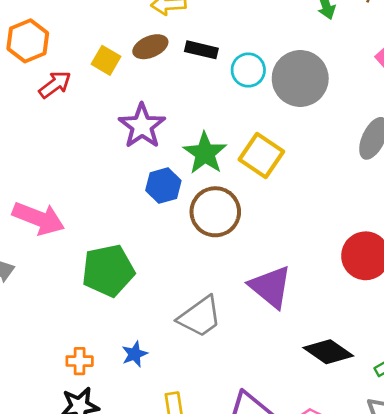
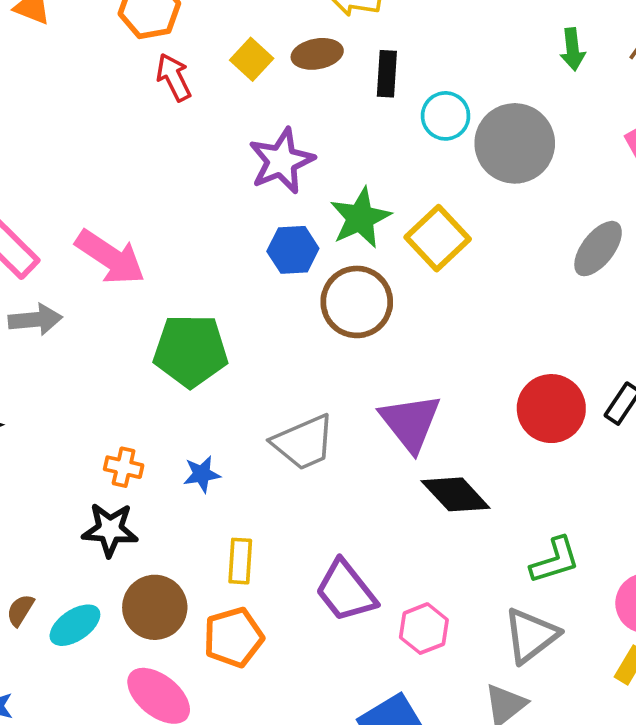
black rectangle: (201, 50) -> (387, 74), turned 68
red arrow: (55, 85) -> (174, 77), turned -92
black diamond: (328, 352) -> (456, 494), moved

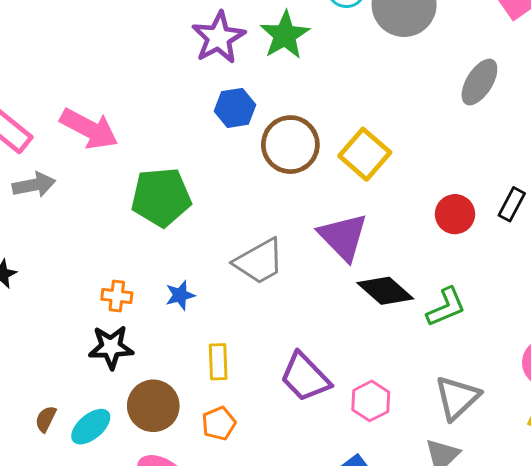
green star: (360, 218) -> (285, 35), moved
yellow square: (438, 238) -> (365, 154), moved
red circle: (551, 409) -> (455, 214), size x0.7
green L-shape: (555, 560) -> (446, 307), moved
orange pentagon: (233, 637) -> (219, 423), size x0.7

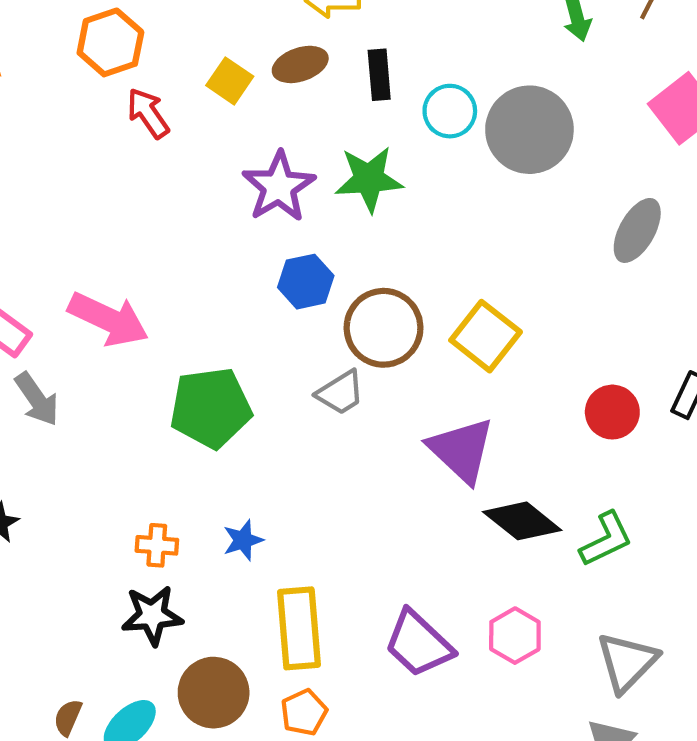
green star: (285, 35) -> (369, 179), turned 30
gray arrow: (34, 185) -> (37, 399), turned 69
gray trapezoid: (259, 261) -> (340, 393), moved, size x0.7
yellow rectangle: (218, 362) -> (299, 628), size x1.6
pink hexagon: (371, 401) -> (515, 636), moved

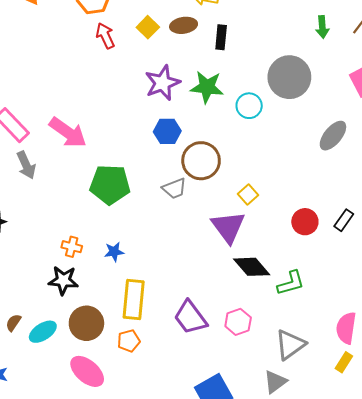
cyan circle: (450, 111) -> (249, 106), moved
yellow square: (486, 336) -> (248, 194), moved, size x0.6

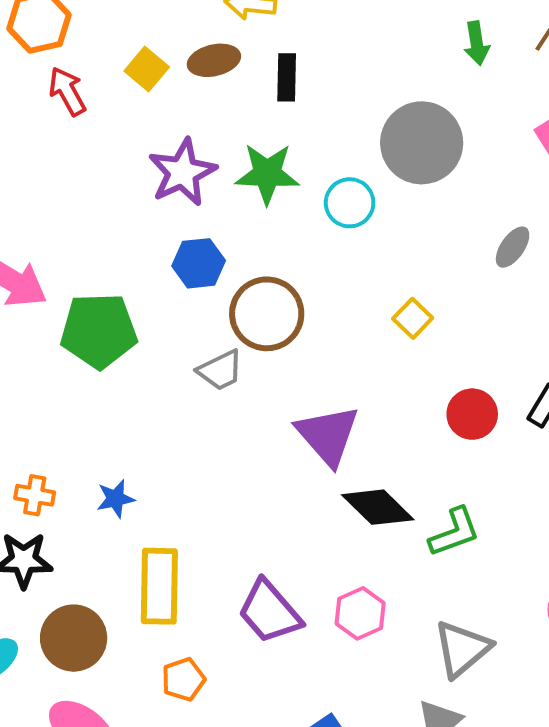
gray ellipse: (333, 136) -> (513, 247), size x0.7
green pentagon: (110, 184) -> (99, 331), moved
yellow square: (248, 194) -> (413, 318), moved
orange pentagon: (129, 341) -> (183, 679), moved

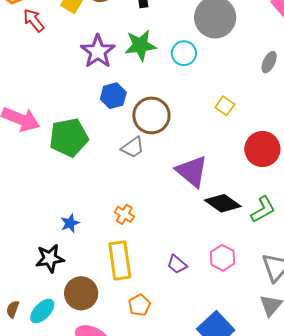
red circle: (472, 414) -> (262, 149), size x1.4
orange cross: (35, 495) -> (124, 214), moved, turned 30
blue star: (116, 499) -> (70, 223), moved
purple trapezoid: (269, 612) -> (177, 264), size x0.6

